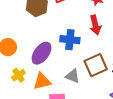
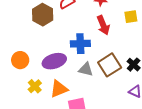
purple ellipse: (42, 53) -> (54, 61), turned 45
gray triangle: (73, 76) -> (86, 69), moved

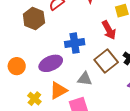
red arrow: (103, 25) -> (109, 30), moved
gray triangle: (86, 69) -> (85, 79), moved
yellow cross: (35, 86) -> (34, 99), moved

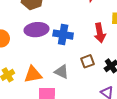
brown square: (106, 61) -> (87, 61), size x0.6
purple ellipse: (51, 63) -> (37, 30), moved

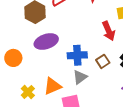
blue cross: (63, 35) -> (77, 55), moved
gray triangle: (62, 72) -> (80, 77), turned -49

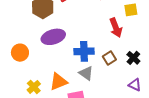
gray triangle: (80, 77) -> (86, 73), turned -49

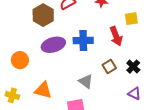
blue cross: (84, 51) -> (83, 41), moved
orange triangle: (59, 82) -> (43, 90), moved, turned 36
yellow cross: (34, 87) -> (12, 95), moved, turned -32

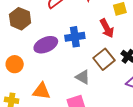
brown hexagon: (43, 15) -> (20, 19), moved
brown square: (109, 67) -> (104, 59), size x1.5

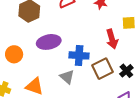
blue cross: (75, 37) -> (79, 55), moved
gray triangle: (83, 77) -> (67, 77), moved

